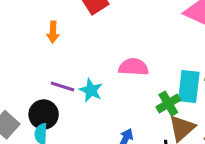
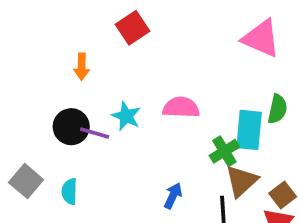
cyan star: (91, 90) -> (126, 116), moved
black circle: (44, 114) -> (71, 127), moved

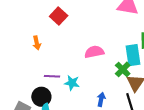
cyan star: (126, 116) -> (72, 83), moved
black circle: (71, 127) -> (41, 97), moved

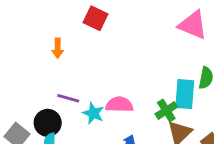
red square: (59, 16) -> (95, 18), turned -30
pink semicircle: (94, 52) -> (119, 105), moved

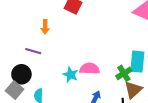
purple line: (68, 98) -> (33, 51), moved
black circle: (48, 123) -> (21, 74), moved

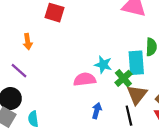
purple line: (33, 51) -> (19, 71), turned 35
cyan star: (71, 75) -> (103, 65), moved

